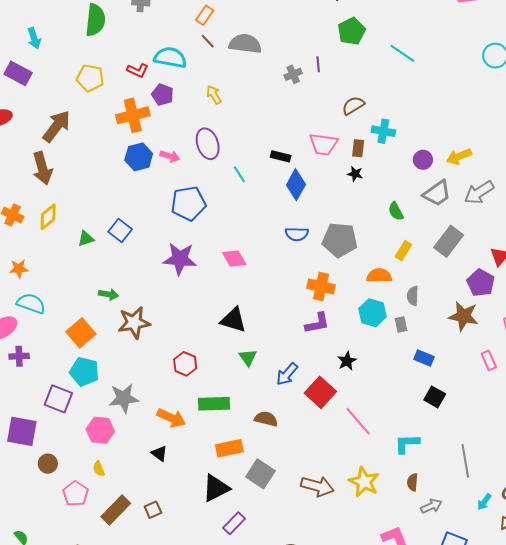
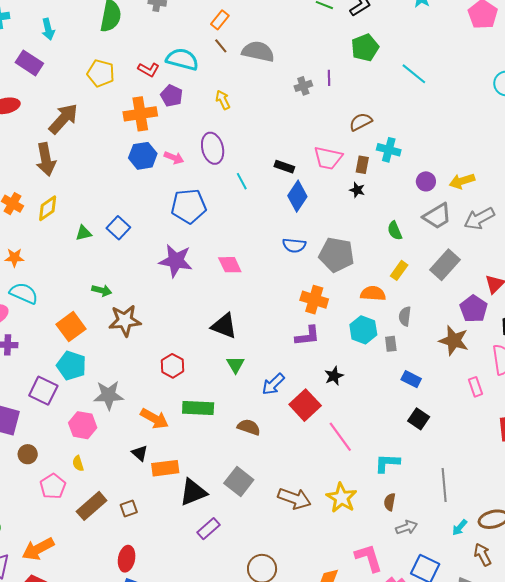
orange rectangle: (229, 448) -> (165, 468), moved

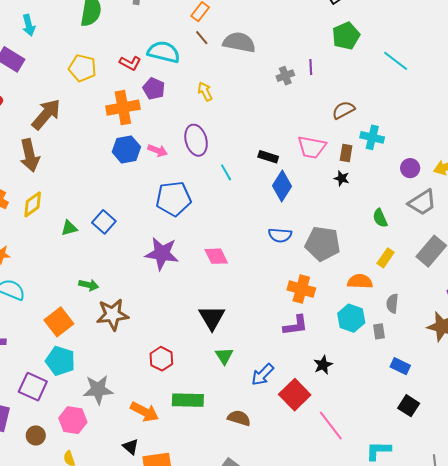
black triangle: (224, 326) -> (212, 318), turned 40
brown circle: (28, 454) -> (36, 435), moved

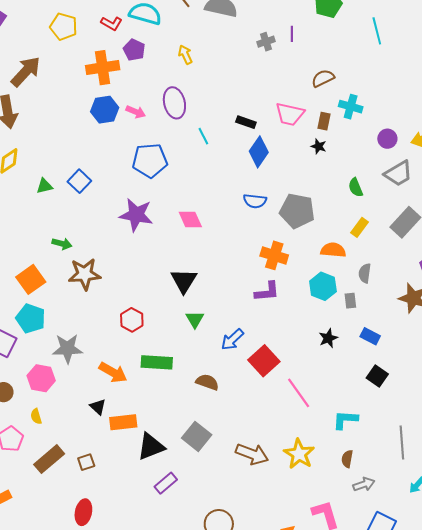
cyan line: (396, 61) -> (377, 31), turned 36
black star: (323, 365) -> (328, 338), moved

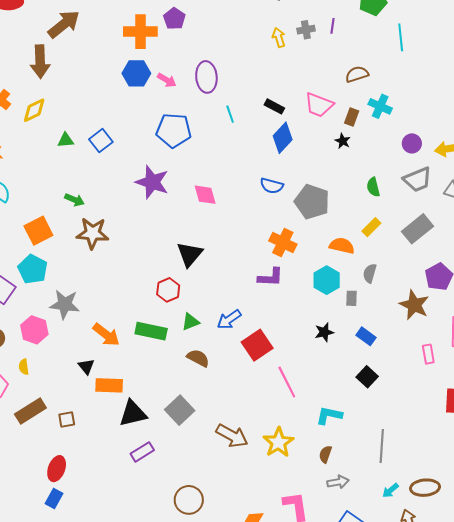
cyan line: (377, 31) -> (401, 37), moved
yellow arrow: (185, 55) -> (279, 37), moved
green triangle: (195, 319) -> (190, 322), moved, turned 30
red hexagon: (132, 320) -> (168, 290), moved

